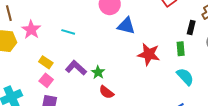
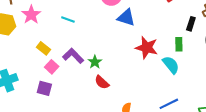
cyan semicircle: (185, 77) -> (171, 65), moved
pink square: (46, 80) -> (52, 67), moved

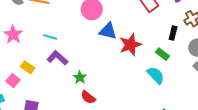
green rectangle: (179, 44) -> (162, 54), turned -48
red star: (147, 48) -> (130, 45), moved, turned -30
purple L-shape: (73, 56) -> (57, 58), moved
pink square: (52, 67) -> (13, 81), moved

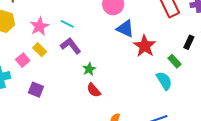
pink star: (13, 35) -> (39, 26), moved
red star: (130, 45) -> (145, 46), turned -30

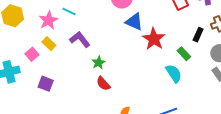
cyan line: (67, 24) -> (69, 11), moved

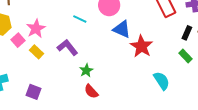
cyan line: (69, 11) -> (80, 19), moved
black rectangle: (198, 35) -> (187, 33), moved
pink square: (32, 54) -> (18, 40), moved
green rectangle: (184, 54) -> (185, 56), moved

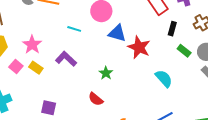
black rectangle: (187, 33) -> (172, 29), moved
pink square: (18, 40) -> (16, 66), moved
green star: (86, 70) -> (106, 73), moved
purple square: (33, 92) -> (49, 108), moved

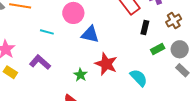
red star: (139, 47) -> (106, 64), moved
green rectangle: (184, 51) -> (158, 49), turned -64

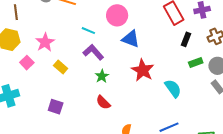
purple L-shape: (40, 62) -> (93, 52), moved
yellow rectangle: (10, 72) -> (61, 67), moved
green star: (80, 75) -> (102, 76), moved

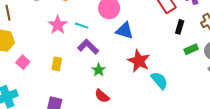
pink star: (45, 42) -> (58, 25), moved
yellow rectangle: (61, 67) -> (57, 64), turned 64
cyan semicircle: (173, 88) -> (159, 80), moved

